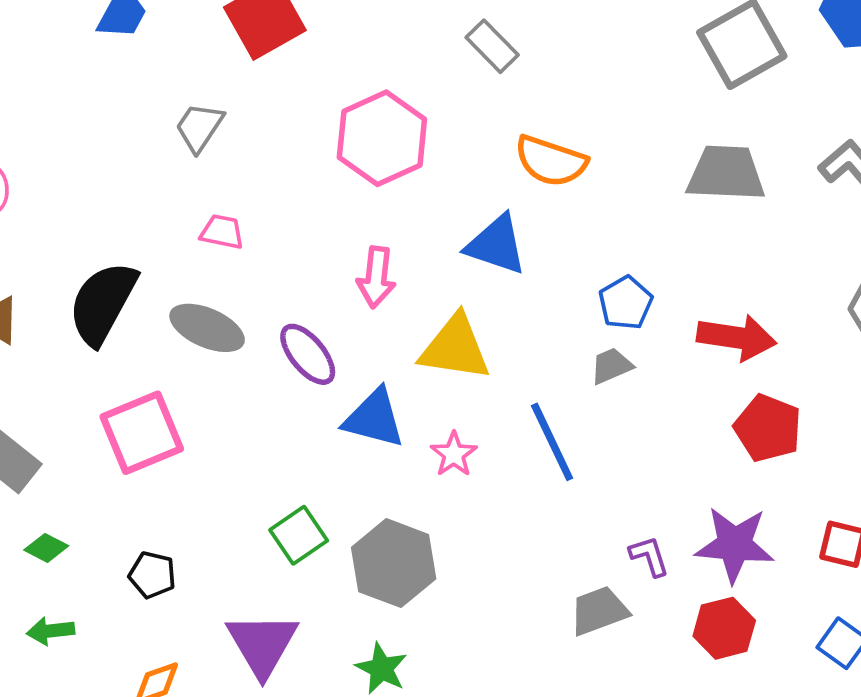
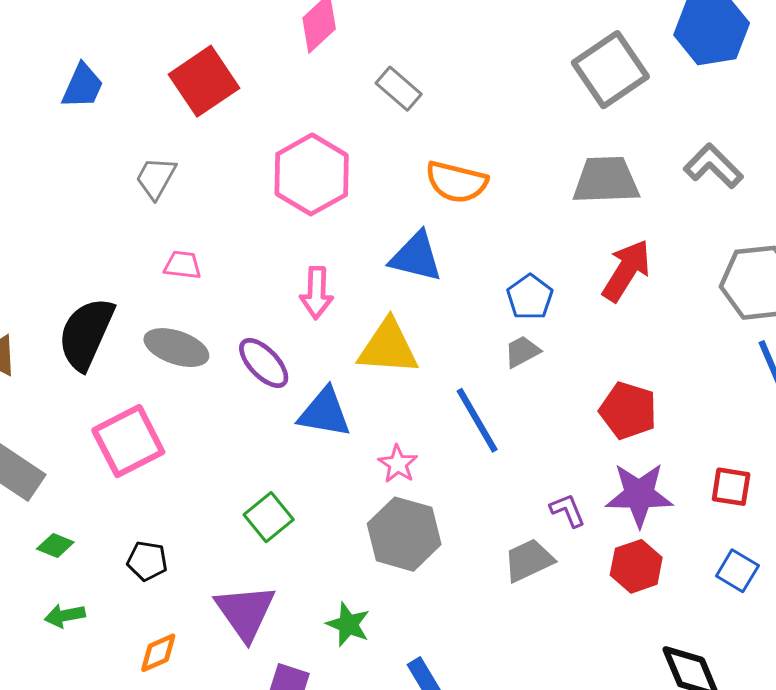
red arrow: (737, 337) -> (626, 270), moved, turned -62
red pentagon: (768, 428) -> (628, 411), moved
pink star: (454, 454) -> (398, 464), moved
gray hexagon: (394, 563) -> (404, 534), moved

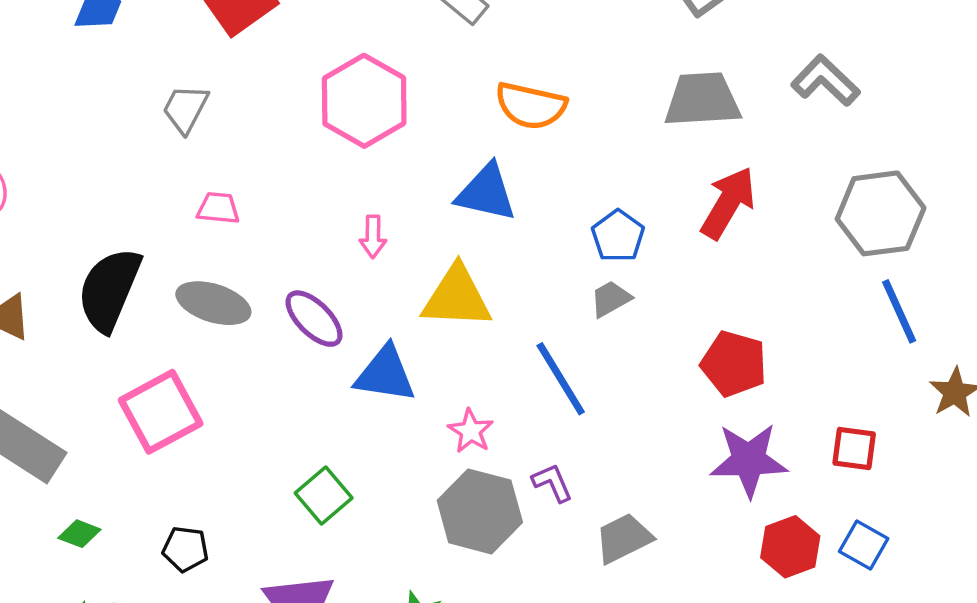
pink arrow: (316, 293) -> (373, 237), size x0.7
purple L-shape: (568, 510) -> (552, 483), moved
red hexagon: (636, 566) -> (790, 547), moved

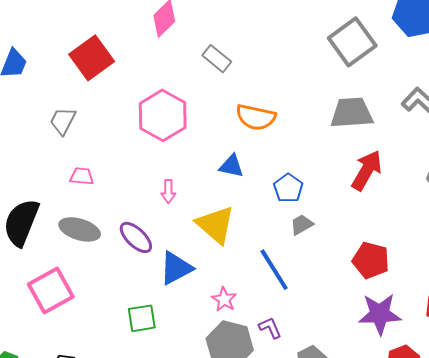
blue triangle: (486, 193) -> (231, 166), size x0.7
blue pentagon: (618, 236) -> (288, 188), moved
yellow triangle: (457, 297) -> (216, 225), turned 39
blue triangle: (385, 374) -> (176, 268), turned -36
green square: (324, 496) -> (142, 318), moved, turned 32

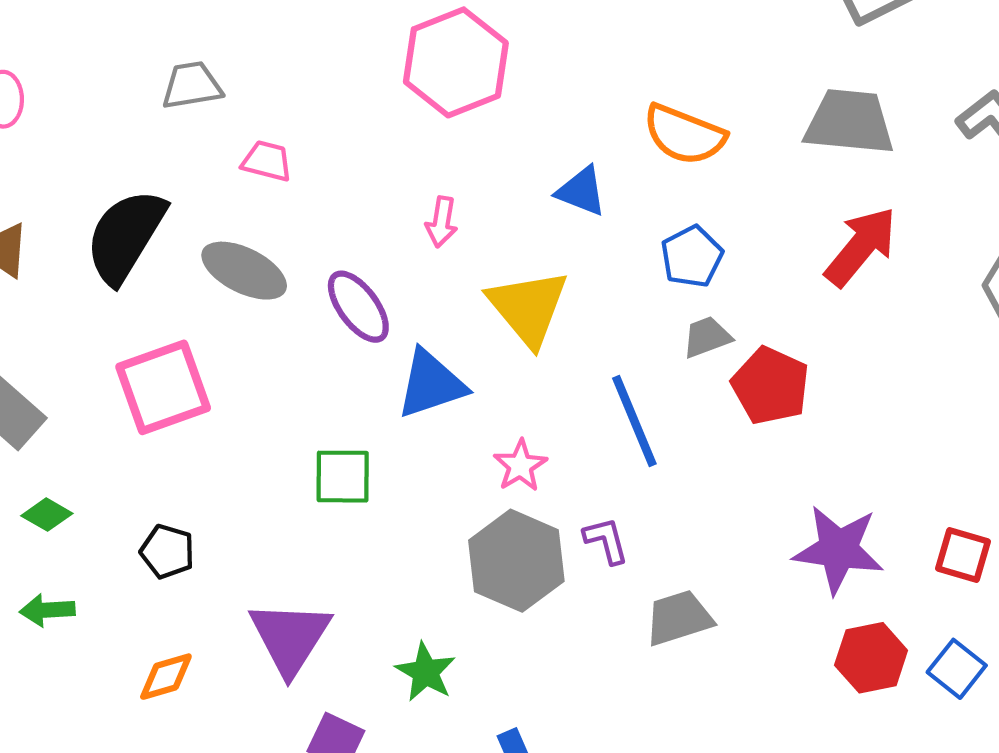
orange semicircle: (256, 117) -> (684, 135), moved
gray trapezoid: (63, 121) -> (192, 85), moved, turned 44
red pentagon: (371, 260) -> (771, 386), moved

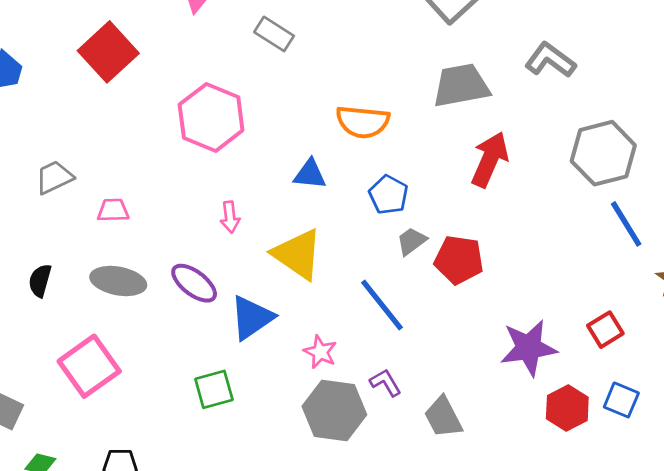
black semicircle: (125, 236) -> (40, 281), size x0.5
red square: (963, 555) -> (605, 330), turned -32
gray trapezoid: (679, 618) -> (443, 417), turned -84

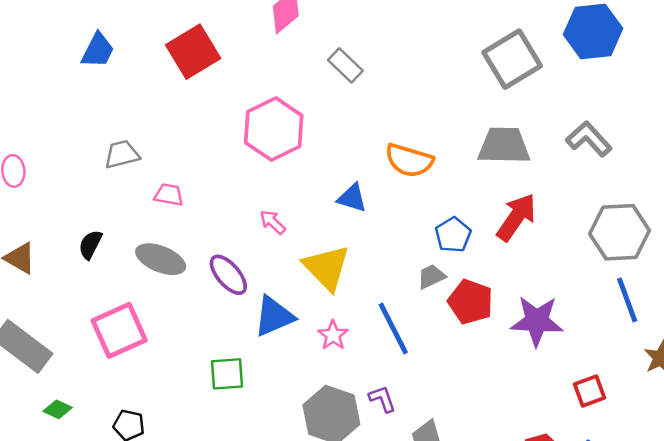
blue pentagon: (388, 195) -> (453, 235), moved
pink arrow: (230, 217) -> (273, 222), turned 128
purple star: (529, 348) -> (537, 321), moved
pink star: (320, 352) -> (333, 335), moved

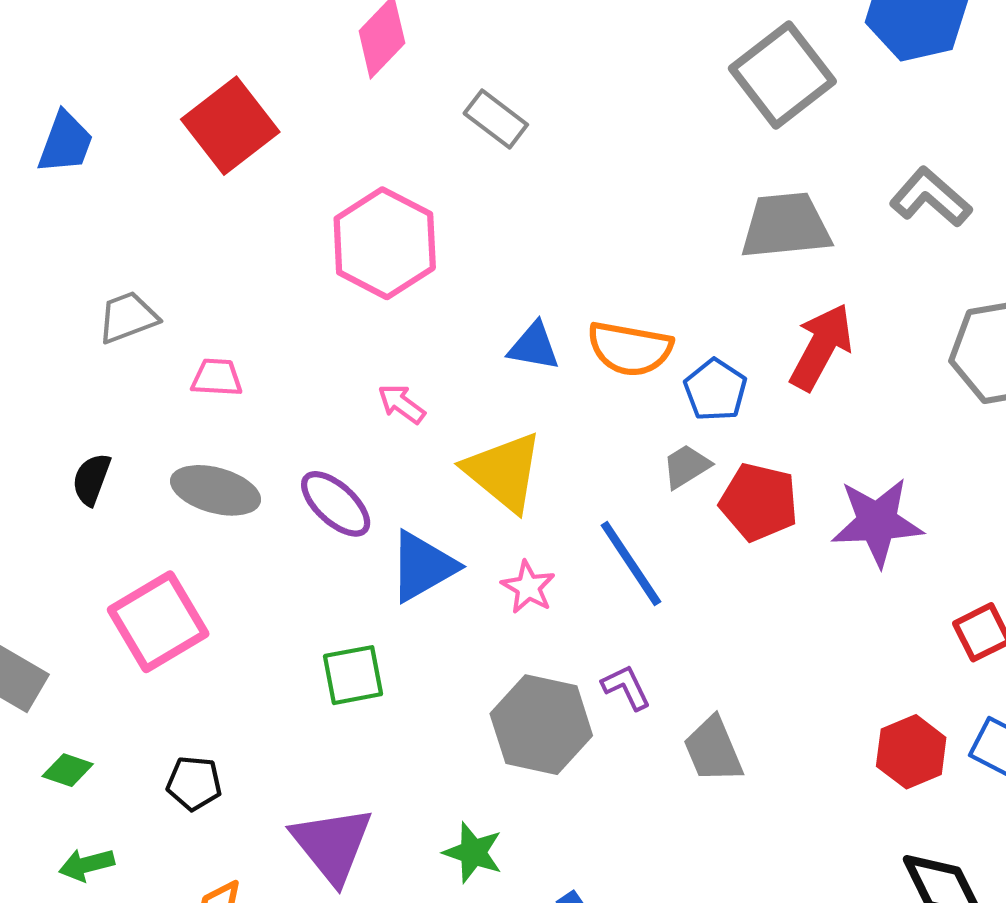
orange semicircle: (409, 160) -> (630, 349), moved

